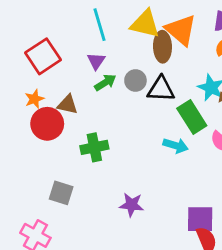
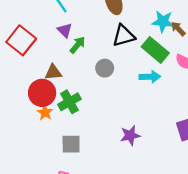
gray circle: (135, 80) -> (105, 68), moved
orange star: (34, 99) -> (45, 113), moved
green cross: (94, 147) -> (69, 102), moved

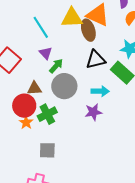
gray circle: (105, 68) -> (64, 86), moved, size x1.6
cyan arrow: (150, 77) -> (100, 91), moved
purple star: (130, 135) -> (93, 112), moved

